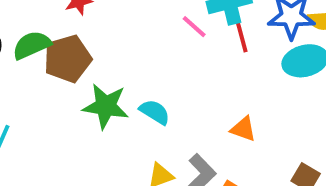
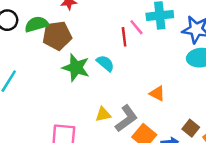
red line: (242, 37) -> (124, 37), moved
cyan semicircle: (155, 112) -> (105, 63), moved

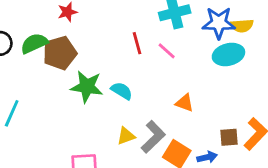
pink line: (136, 27) -> (167, 51), moved
cyan semicircle: (105, 63) -> (122, 91), moved
brown square: (191, 128) -> (229, 137), turned -35

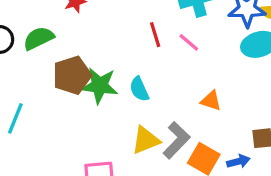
brown pentagon: (60, 53) -> (72, 75), moved
cyan semicircle: (122, 91) -> (139, 89), turned -145
yellow triangle: (126, 136) -> (146, 140), size x1.4

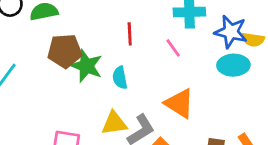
red line: (155, 35) -> (130, 34), moved
orange triangle: (211, 101) -> (179, 103), size x1.6

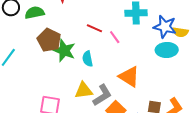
red line: (130, 34) -> (94, 28), turned -63
pink line: (173, 48) -> (115, 37), moved
brown pentagon: (65, 51) -> (49, 40), turned 30

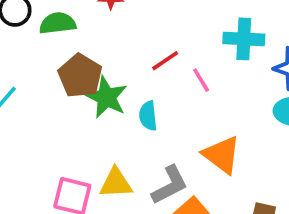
red line: (94, 28) -> (165, 61), turned -63
yellow triangle: (84, 90) -> (116, 183), moved

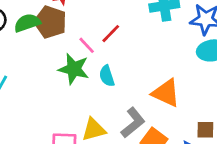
brown pentagon: (80, 76) -> (50, 22), moved
pink line: (201, 80) -> (87, 45), moved

